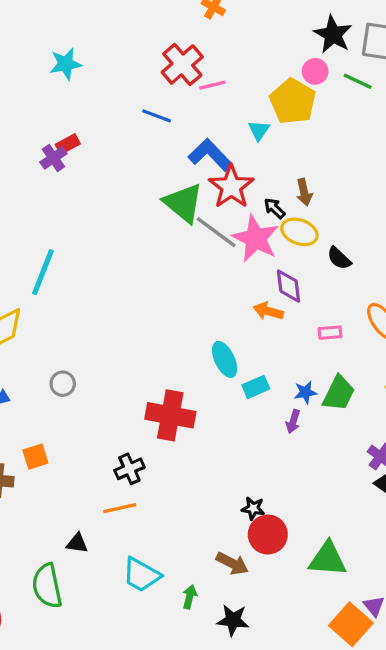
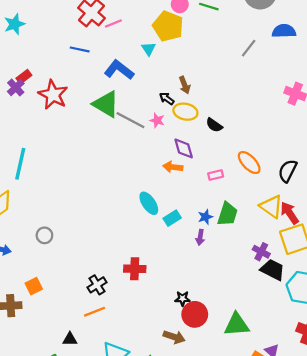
red star: (231, 187) -> (53, 95), moved
pink star: (256, 238) -> (157, 120), size x0.5
red cross: (170, 415) -> (135, 269), moved, size x0.7

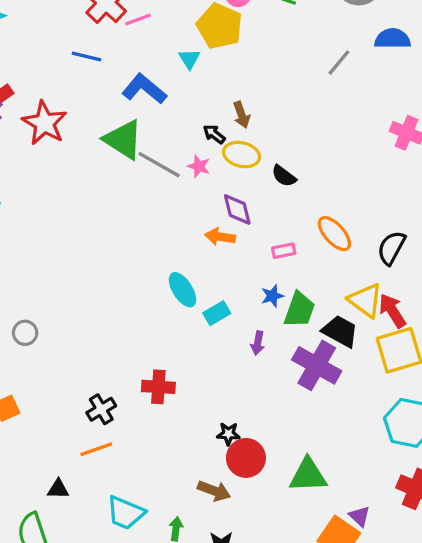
blue star: (205, 217) -> (272, 296), moved
purple cross: (261, 252) -> (317, 365), moved, size x1.8
black trapezoid: (273, 270) -> (340, 331), moved

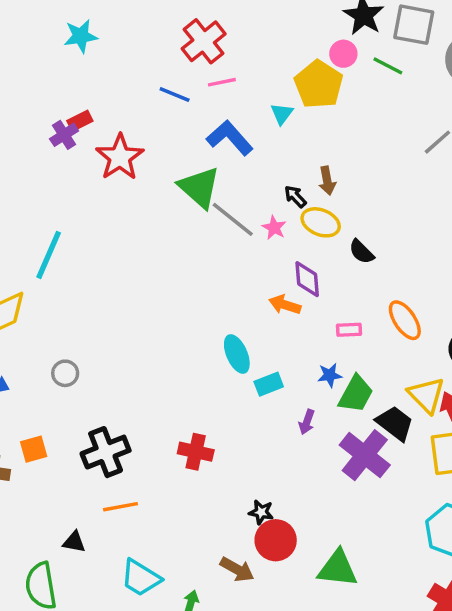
pink line: (138, 20) -> (222, 82), moved
black cross: (101, 409) -> (106, 452), moved, size x1.5

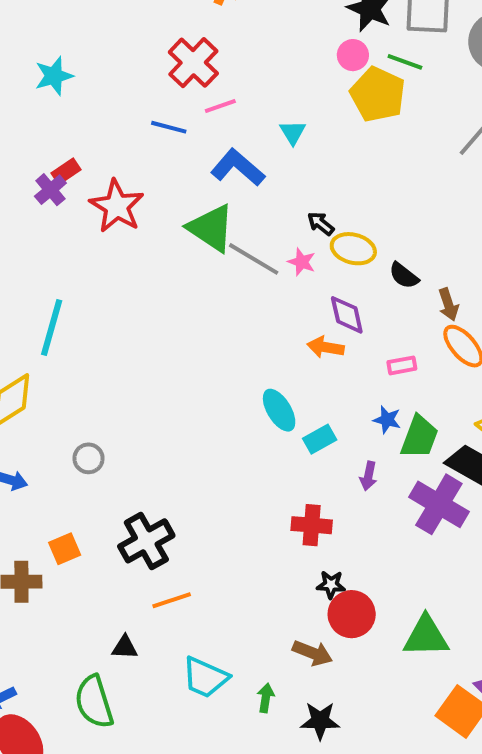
yellow pentagon: (319, 84) -> (378, 94), moved
brown arrow: (327, 181) -> (448, 304), moved
blue star: (330, 375) -> (387, 420), turned 30
red cross: (196, 452) -> (312, 525), moved

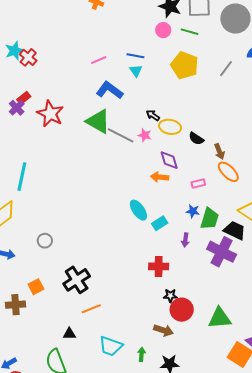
red cross: (193, 63) -> (28, 57), moved, size x0.7
yellow pentagon: (378, 94) -> (185, 65), moved
blue line: (169, 127) -> (135, 56), moved

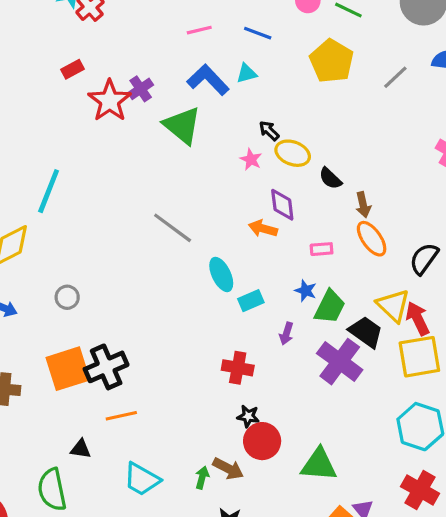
cyan triangle: (136, 71) -> (247, 73), moved, turned 40
purple cross: (17, 108) -> (141, 89), moved
gray line: (121, 135) -> (173, 228), moved
orange square: (36, 287) -> (68, 369), moved, size x1.8
green arrow: (142, 354) -> (202, 478), moved

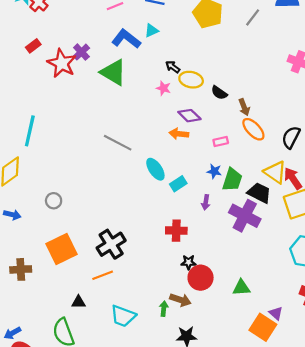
purple diamond: (282, 205) -> (189, 116), turned -30
black cross: (106, 367) -> (111, 244), moved
green triangle: (319, 465) -> (241, 288), size x0.7

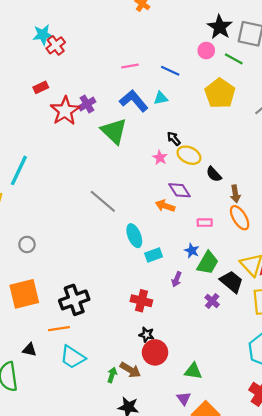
purple cross: (245, 216) -> (212, 301), size x0.5
purple triangle: (276, 313) -> (184, 399), moved
cyan trapezoid: (123, 316) -> (73, 357), moved

